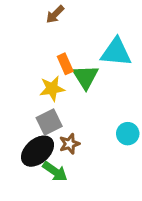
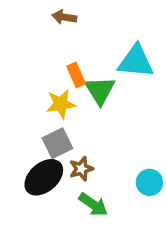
brown arrow: (55, 14) -> (64, 17), turned 54
cyan circle: (128, 134) -> (149, 182), moved
green arrow: (55, 171) -> (93, 205), moved

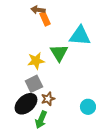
orange rectangle: (76, 75) -> (45, 19), moved
green arrow: (93, 205) -> (41, 120), moved, turned 78

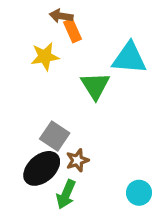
yellow star: (36, 61) -> (45, 56), moved
gray square: (34, 84) -> (55, 136), turned -30
cyan circle: (88, 107) -> (139, 193), moved

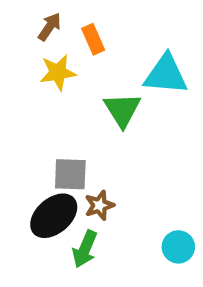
brown arrow: (61, 16) -> (50, 27), moved, turned 115
gray square: (55, 136) -> (70, 174), turned -32

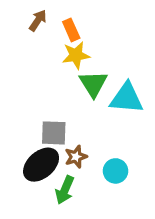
yellow star: (58, 72) -> (76, 55), moved
cyan triangle: (166, 74) -> (127, 98), moved
cyan circle: (178, 247) -> (116, 171), moved

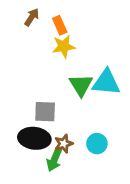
green triangle: (93, 84) -> (81, 85), moved
brown star: (76, 157) -> (64, 144), moved
black ellipse: (41, 165) -> (34, 138), turned 48

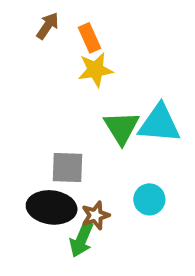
cyan circle: (97, 144) -> (149, 199), moved

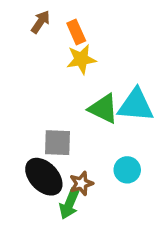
green triangle: (121, 128) -> (103, 109), turned -32
black ellipse: (52, 207) -> (44, 177), turned 39

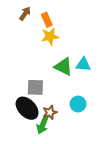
cyan triangle: (136, 105) -> (83, 64), size x0.7

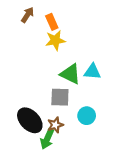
gray square: (35, 87) -> (60, 97), moved

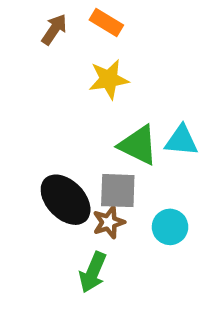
orange rectangle: (52, 22) -> (106, 23), moved, turned -35
black ellipse: (30, 120) -> (66, 200), moved
brown star: (55, 125) -> (109, 222), moved

